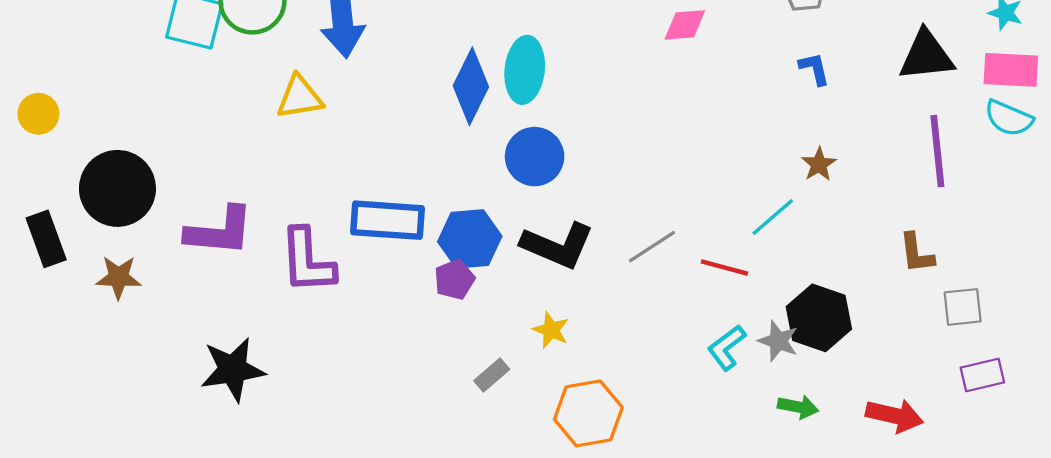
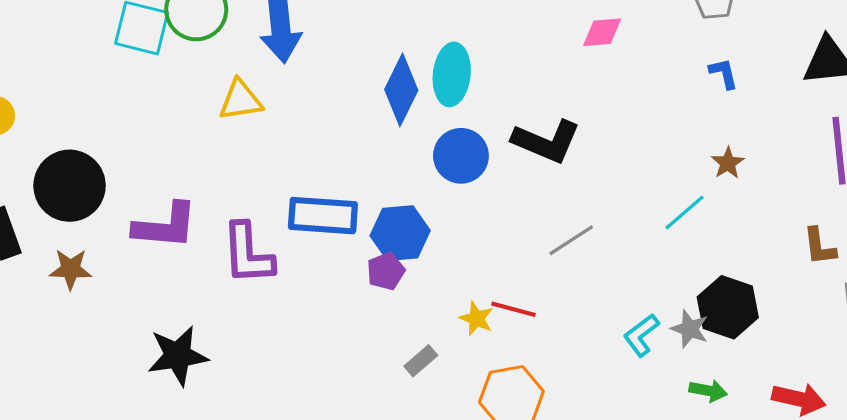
black L-shape: (558, 245) -> (546, 141), moved
red line: (724, 267) -> (513, 309), moved

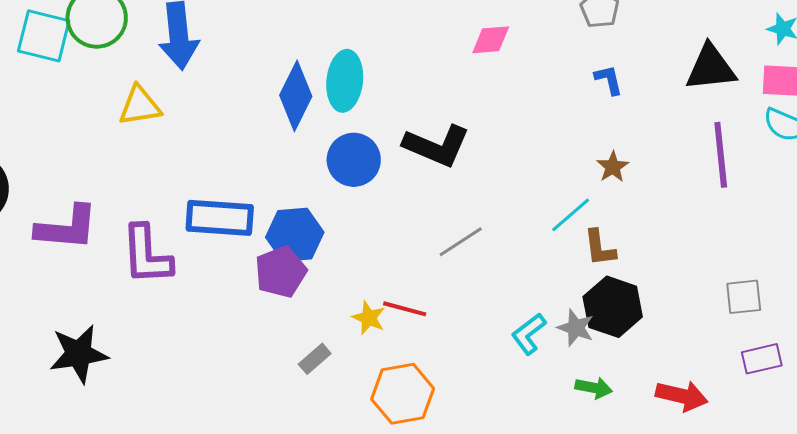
brown L-shape: (819, 246) -> (600, 248), moved
purple pentagon: (386, 271) -> (281, 272), size x1.4

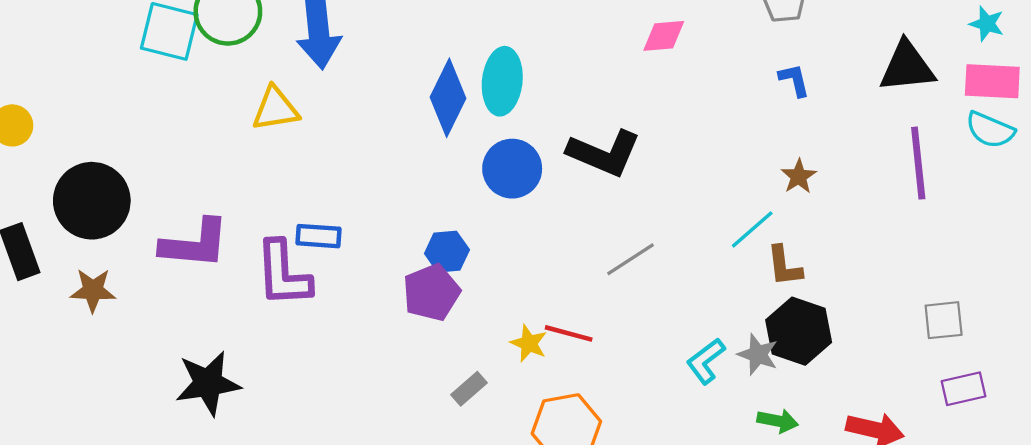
blue rectangle: (220, 218) -> (319, 236), moved, size x0.6
blue hexagon: (295, 235) -> (447, 252), size x0.7

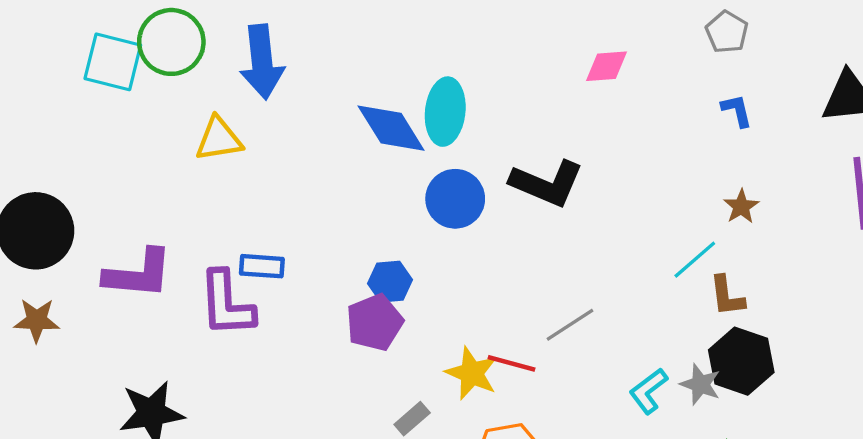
blue diamond: (448, 98) -> (391, 128), turned -58
gray line: (631, 259) -> (570, 325), moved
yellow star: (529, 343) -> (472, 373), size x1.4

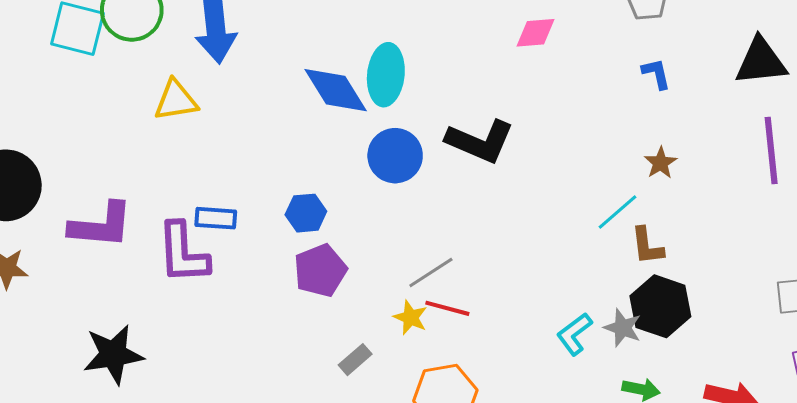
blue hexagon: (390, 282) -> (306, 213), moved
gray line: (570, 325) -> (431, 272), moved
yellow star: (472, 373) -> (410, 318), size x0.7

